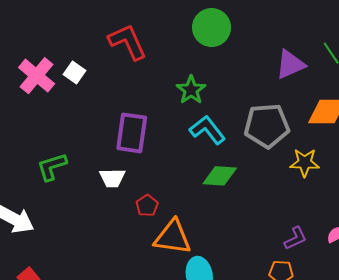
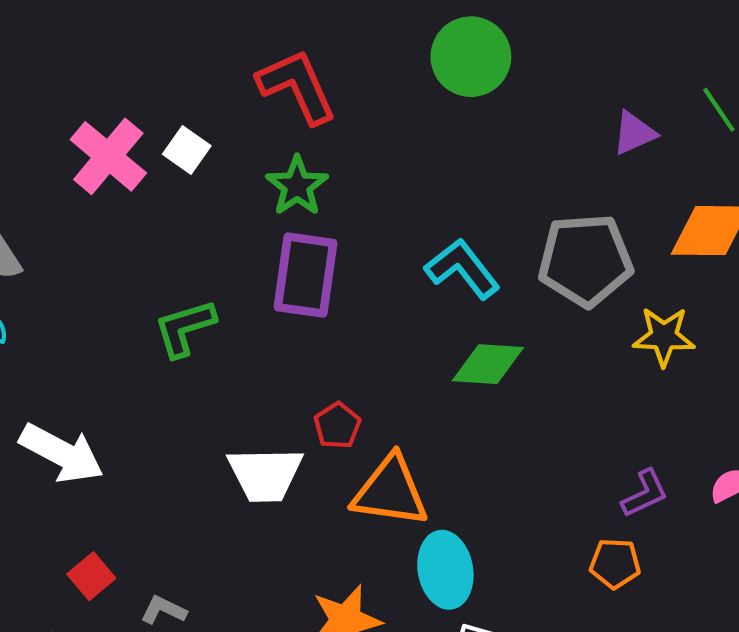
purple triangle: (290, 64) -> (634, 133), size x0.7
green star: (191, 90) -> (297, 186), moved
green L-shape: (52, 167) -> (185, 328), moved
white trapezoid: (112, 178) -> (265, 474), moved, size x1.4

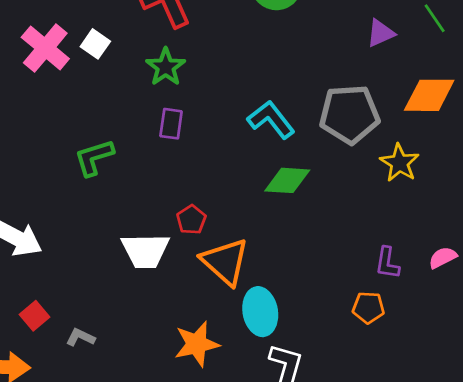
purple rectangle: (305, 275) -> (171, 124), size x0.6
yellow star: (664, 337) -> (399, 163), turned 30
orange triangle: (390, 491) -> (225, 262), turned 34
purple L-shape: (645, 493) -> (387, 263), turned 124

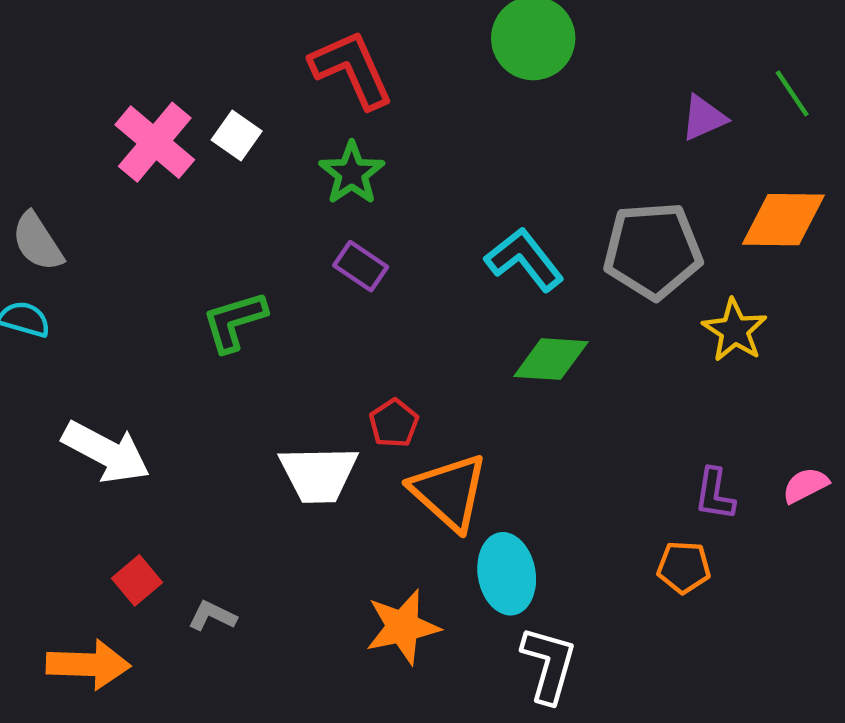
purple rectangle: (171, 124) -> (361, 266), turned -64

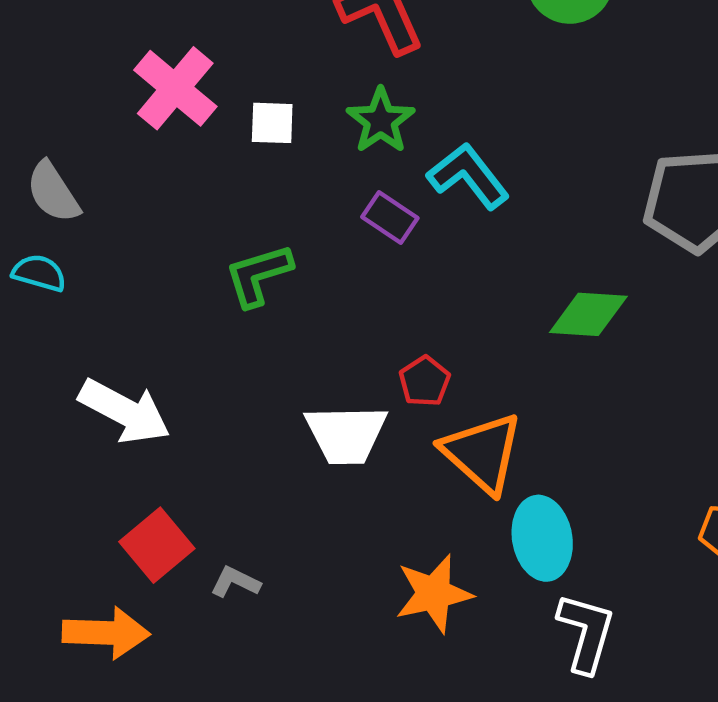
white square: (237, 136) -> (272, 123), moved, turned -33
cyan L-shape: (524, 259) -> (468, 176), moved
red square: (137, 580) -> (157, 545), size x1.4

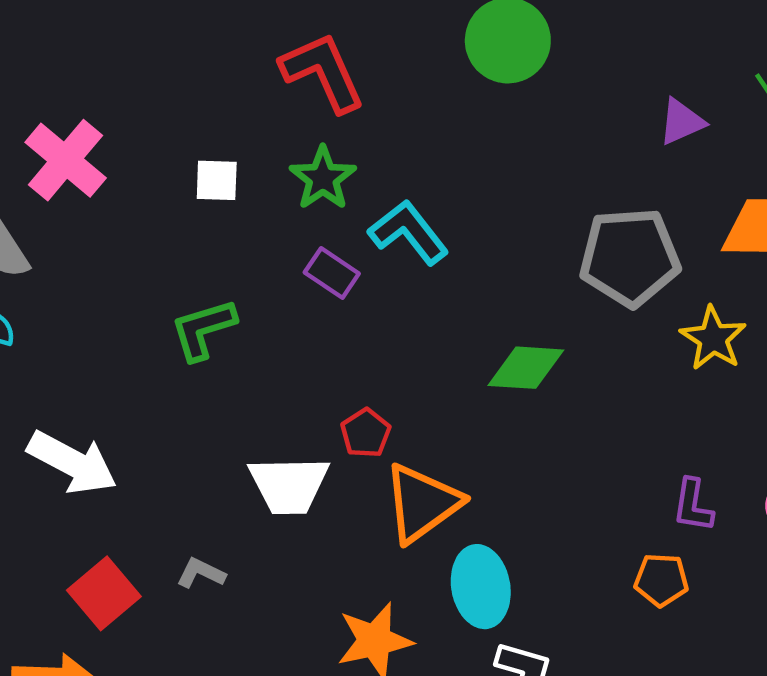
pink cross: (175, 88) -> (66, 160), moved
orange triangle: (482, 453) -> (422, 503), turned 42
gray L-shape: (235, 582) -> (201, 573), moved

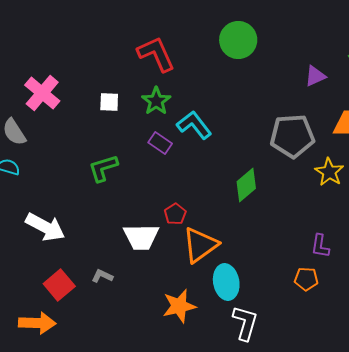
green diamond: (526, 368) -> (246, 185), turned -44

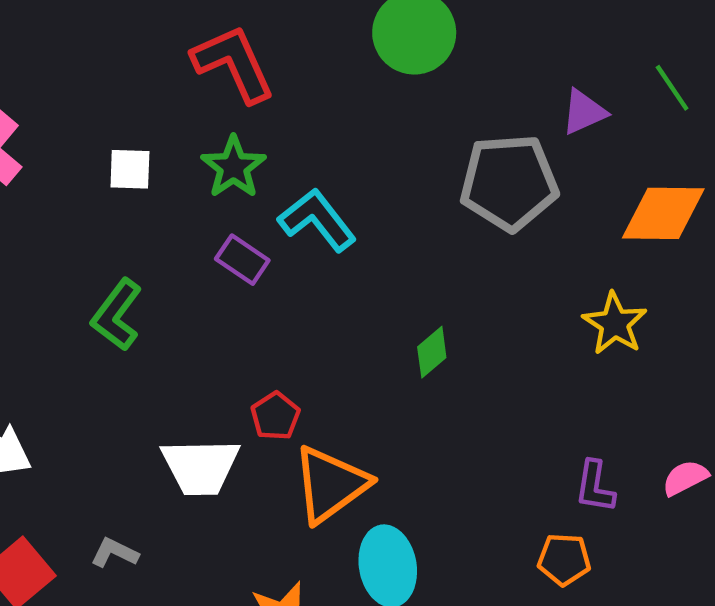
gray pentagon: (292, 136) -> (509, 182), moved
green L-shape: (103, 168) -> (117, 315), turned -36
green diamond: (246, 185) -> (432, 352), size x0.7

